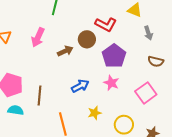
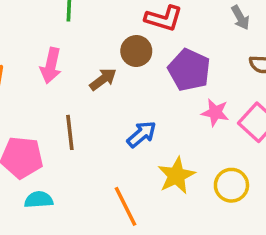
pink star: (111, 83) -> (215, 113), moved
brown line: (39, 96) -> (70, 132), moved
yellow star: (95, 113) -> (176, 176), size x1.5

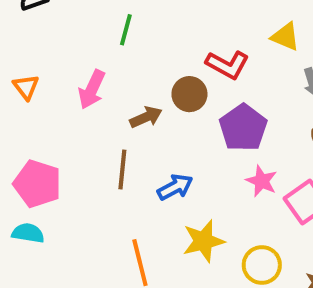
brown line: (70, 132) -> (122, 170), moved
cyan semicircle: (39, 200) -> (28, 233), moved

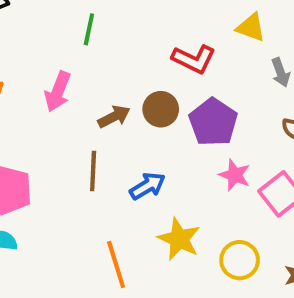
brown circle: (189, 94) -> (161, 109), moved
yellow star: (203, 241) -> (179, 239), turned -30

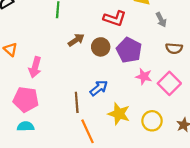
pink arrow: (58, 92) -> (35, 67), moved
brown arrow: (114, 117) -> (76, 40), moved
brown line: (93, 171) -> (77, 102), moved

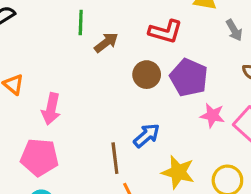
brown arrow: (76, 40) -> (106, 42), moved

